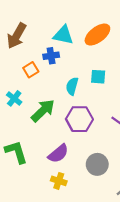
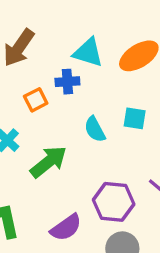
cyan semicircle: (72, 86) -> (95, 129), turned -48
purple hexagon: (79, 119) -> (114, 202), moved

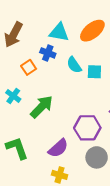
blue cross: (67, 82) -> (48, 53), turned 32
cyan semicircle: (95, 129) -> (74, 65), moved

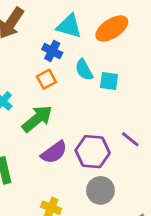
orange square: (29, 67) -> (46, 79), moved
purple semicircle: (58, 148) -> (54, 152), moved

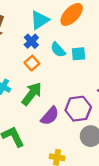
cyan triangle: (69, 26) -> (40, 20), turned -36
blue cross: (52, 51) -> (31, 41), turned 32

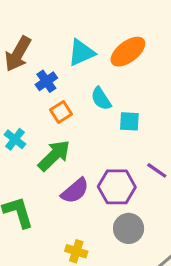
blue cross: (31, 41) -> (46, 81), moved
cyan square: (78, 54) -> (129, 121), moved

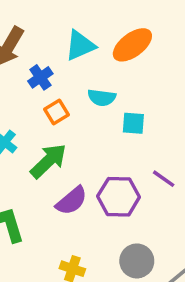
cyan semicircle: (101, 99) -> (102, 98), turned -50
gray circle: (129, 228) -> (137, 261), moved

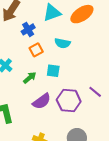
cyan square: (133, 123) -> (53, 71), moved
green arrow: (48, 161) -> (30, 78), size x0.6

